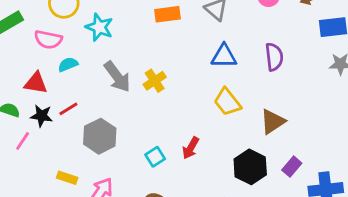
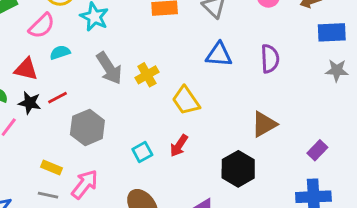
pink semicircle: (48, 39) -> (42, 26), turned -60
yellow trapezoid: (227, 102) -> (186, 101), moved
purple rectangle: (292, 167) -> (317, 150), moved

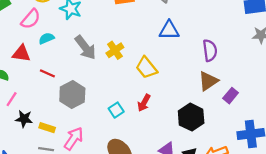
purple semicircle: (270, 59) -> (210, 50), moved
red line: (57, 98) -> (47, 73), turned 56
black star: (30, 103) -> (24, 119), moved
purple rectangle: (317, 150) -> (231, 96), moved

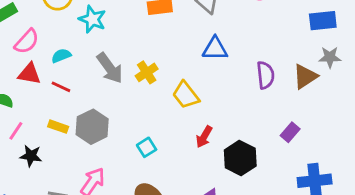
pink semicircle: (31, 19) -> (27, 41), moved
red line: (47, 73) -> (61, 87), moved
brown triangle: (208, 81) -> (305, 76), moved
red arrow: (144, 103) -> (204, 137), moved
yellow rectangle: (47, 128) -> (58, 127), moved

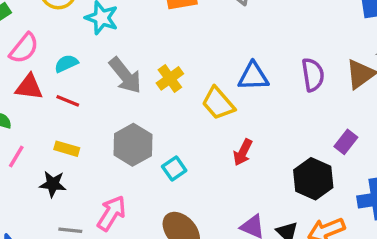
blue triangle: (215, 49) -> (253, 76), moved
gray hexagon: (92, 127) -> (133, 145), moved
black star: (31, 156) -> (53, 184), moved
black hexagon: (240, 158) -> (313, 179), moved

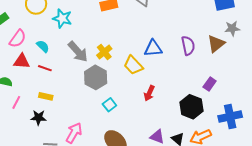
cyan semicircle: (66, 63) -> (43, 46), turned 72
gray hexagon: (133, 145) -> (96, 77), moved

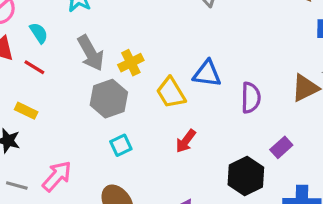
purple semicircle: (188, 46) -> (251, 98), moved

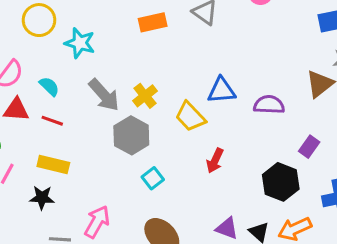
purple semicircle: (251, 98) -> (269, 105), turned -76
yellow rectangle: (26, 111) -> (53, 165), size x1.4

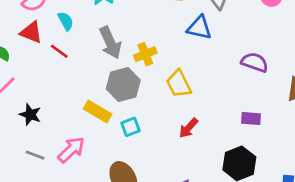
blue triangle: (221, 90) -> (199, 28), moved
purple semicircle: (269, 105) -> (255, 62), moved
purple rectangle: (309, 147) -> (251, 118), moved, turned 42
yellow rectangle: (53, 165) -> (98, 111), moved

